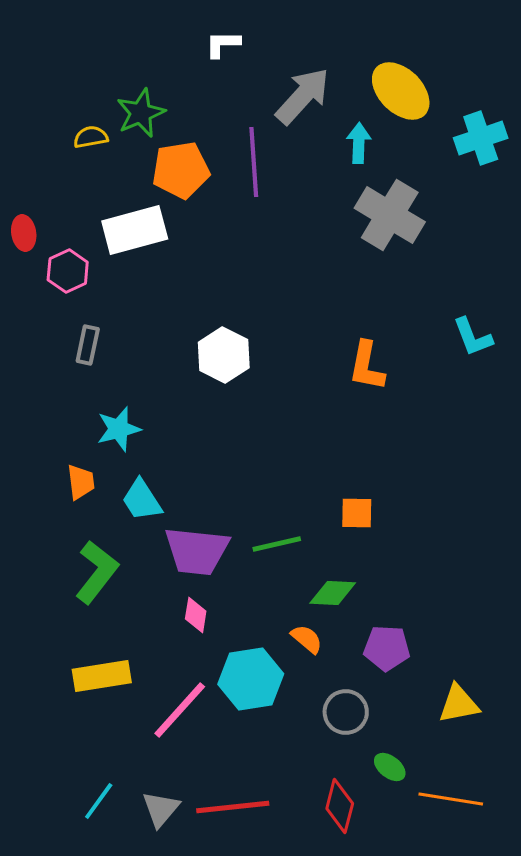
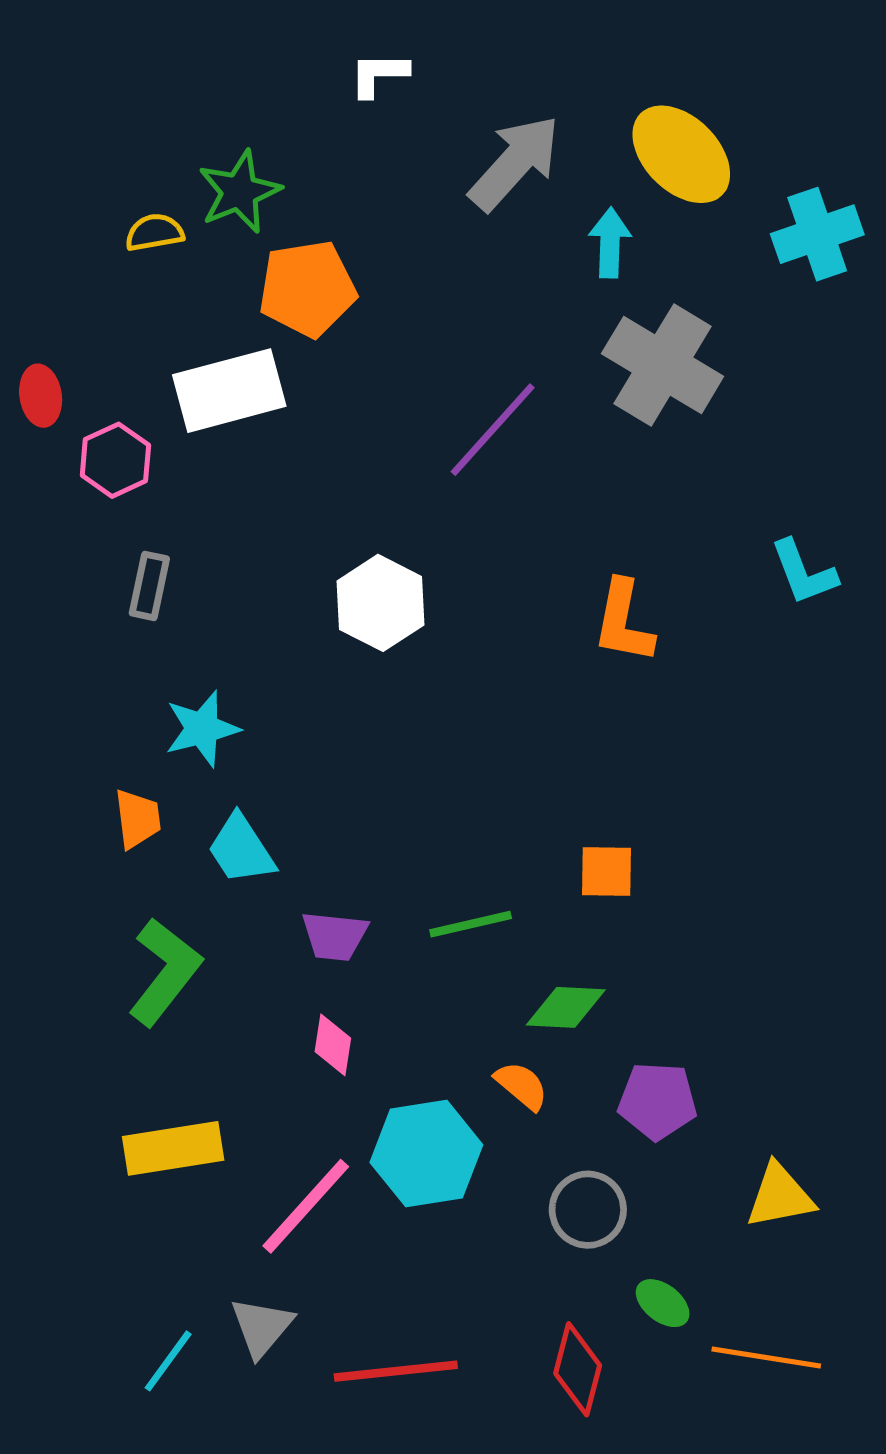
purple line: (254, 162) -> (493, 430), moved, turned 46
purple trapezoid: (197, 551) -> (335, 936), size x0.6
gray triangle: (161, 809) -> (262, 1327), moved

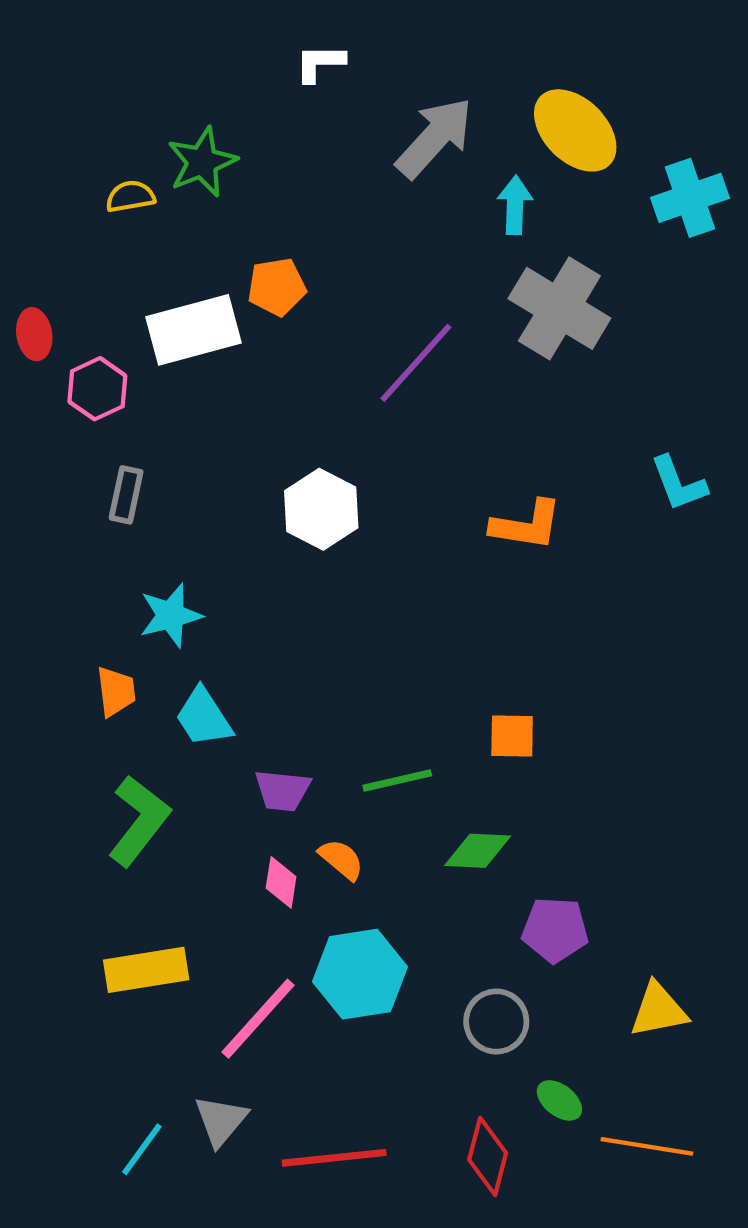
orange pentagon: (307, 289) -> (277, 287), moved, size x0.7
orange L-shape: (624, 622) -> (526, 525), turned -92
orange semicircle: (522, 1086) -> (341, 859), moved

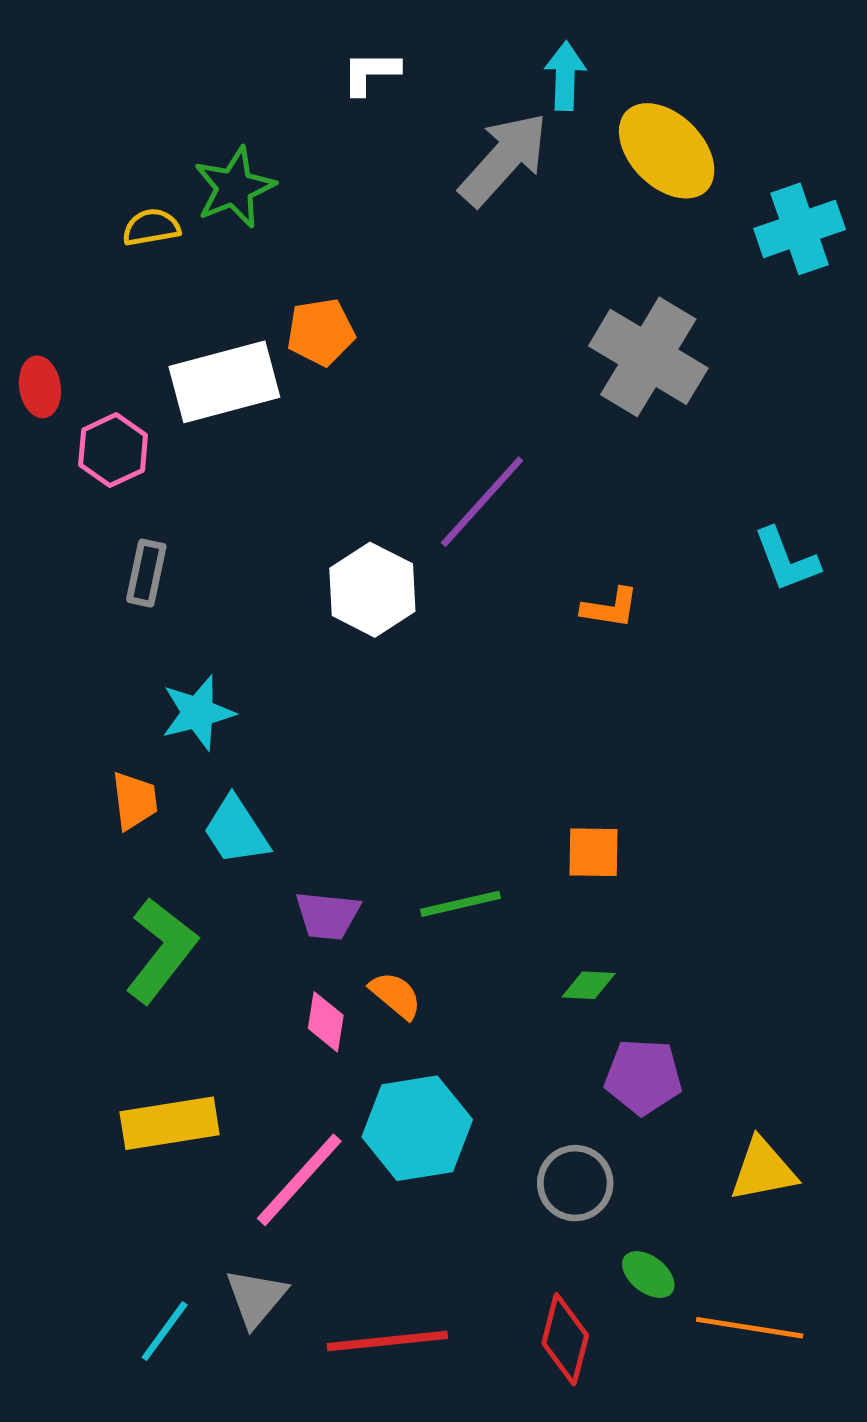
cyan arrow: (515, 205) -> (565, 76), moved
purple line: (416, 363) -> (482, 502), moved
orange L-shape: (526, 525) -> (610, 608), size x0.7
green diamond: (478, 851) -> (588, 985), moved, size x0.7

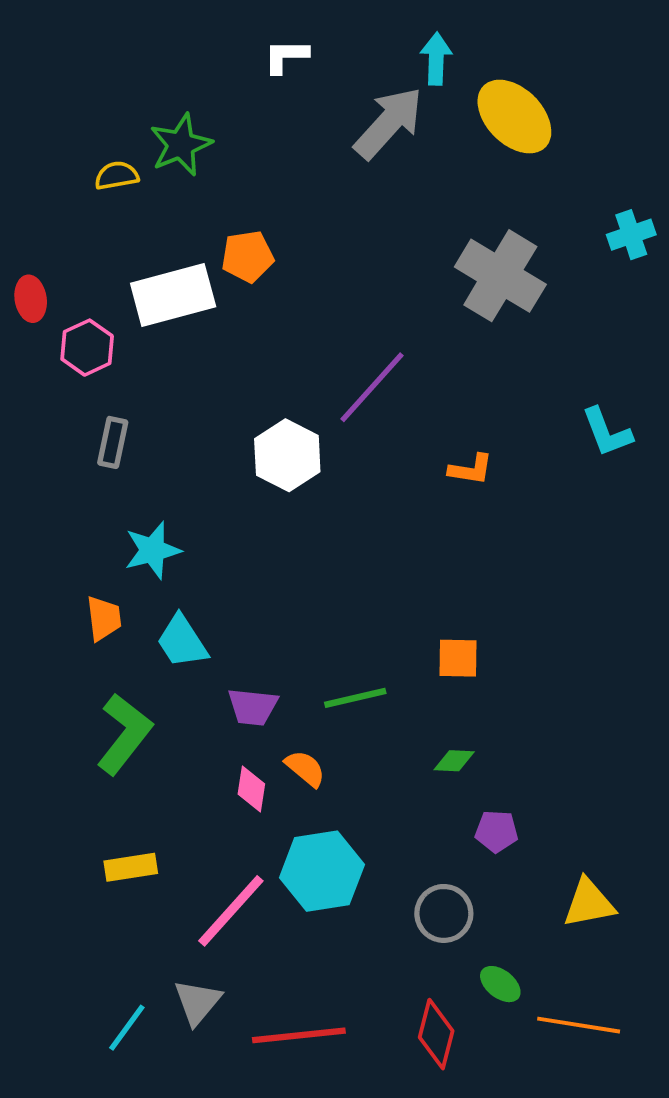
cyan cross: (800, 229) -> (631, 235), moved, size x0.7
purple pentagon: (643, 1077) -> (496, 831), size x0.7
yellow rectangle: (170, 1123) -> (131, 867), size x0.7

